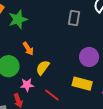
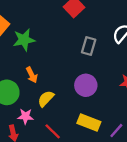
purple circle: (89, 57) -> (86, 85), moved

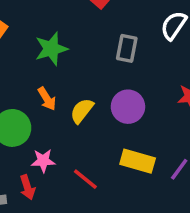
green star: (24, 40) -> (51, 49), moved
yellow semicircle: (46, 99) -> (82, 111), moved

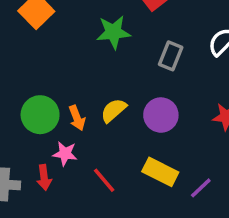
green star: (51, 49) -> (113, 32), moved
orange arrow: (47, 99) -> (77, 118), moved

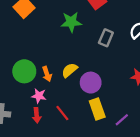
purple circle: (161, 115) -> (91, 83), moved
yellow rectangle: (160, 172) -> (97, 109), turned 42
red arrow: (44, 177) -> (37, 115), moved

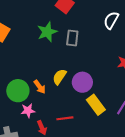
gray rectangle: (106, 38) -> (72, 38), moved
pink star: (39, 96) -> (28, 111), moved
red line: (62, 113) -> (65, 118), turned -42

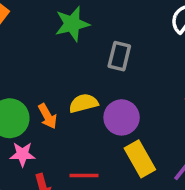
gray rectangle: (72, 38) -> (119, 56), moved
yellow semicircle: (59, 77) -> (83, 103), turned 35

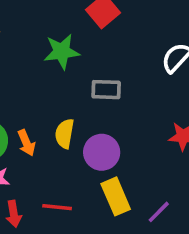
gray rectangle: (119, 56) -> (106, 90), turned 72
yellow semicircle: (83, 103) -> (65, 134), turned -72

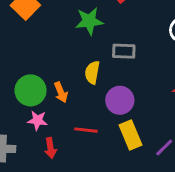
yellow semicircle: (65, 134) -> (92, 72), moved
red line: (57, 207) -> (86, 130), moved

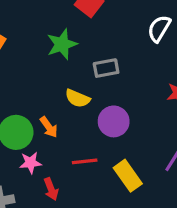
yellow semicircle: (92, 72) -> (78, 98), turned -65
yellow rectangle: (131, 135) -> (128, 176), moved

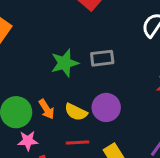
green star: (62, 44) -> (65, 63), moved
yellow semicircle: (78, 98) -> (76, 112), moved

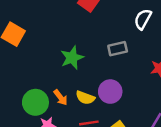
gray rectangle: (102, 58) -> (118, 49), moved

